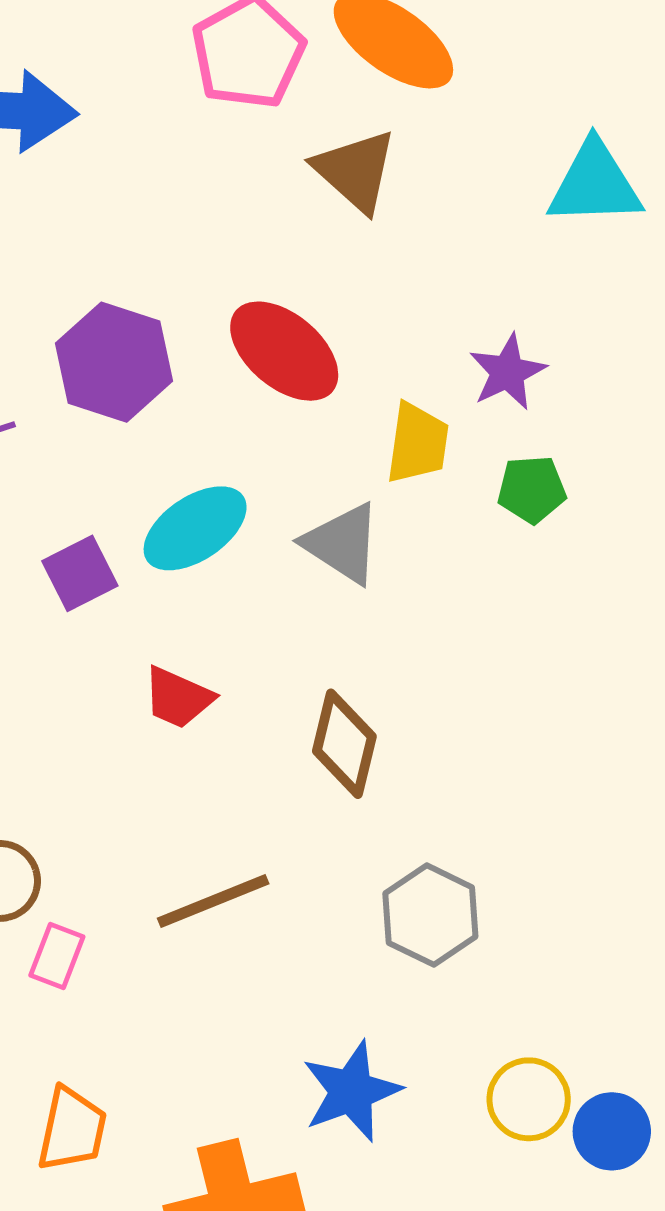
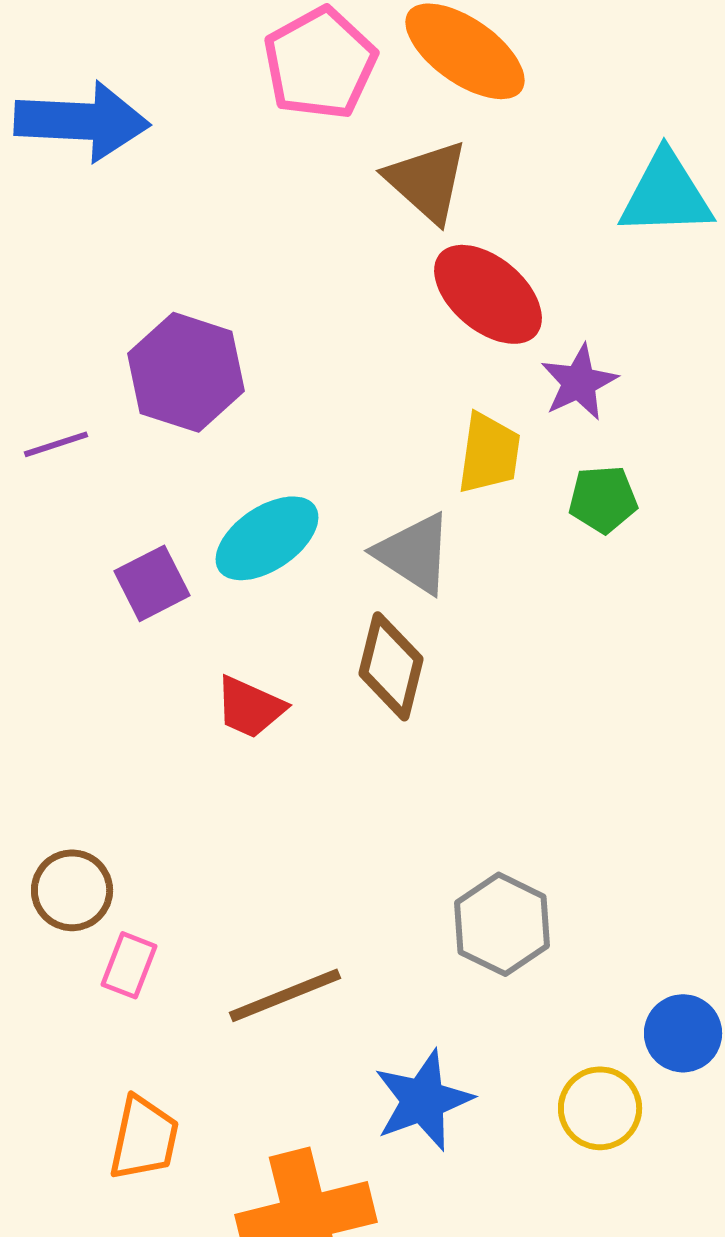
red ellipse: (284, 351) -> (488, 294), moved
brown diamond: (344, 744) -> (391, 666), moved
brown line: (213, 901) -> (285, 995), moved
blue circle: (612, 1131) -> (683, 1033), moved

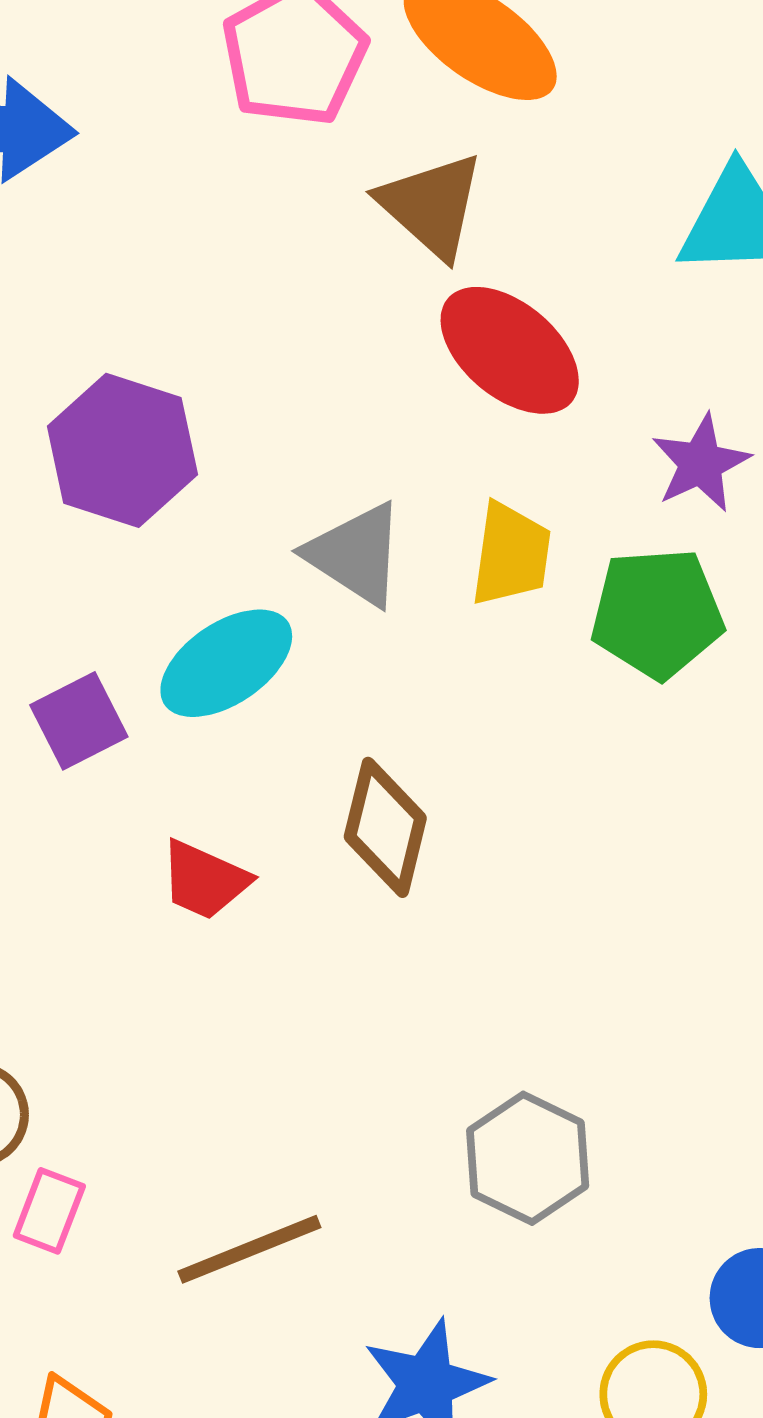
purple star: (579, 382) -> (701, 463), moved
green pentagon: (603, 499) -> (657, 613), size x1.5
gray triangle: (414, 553) -> (356, 554), moved

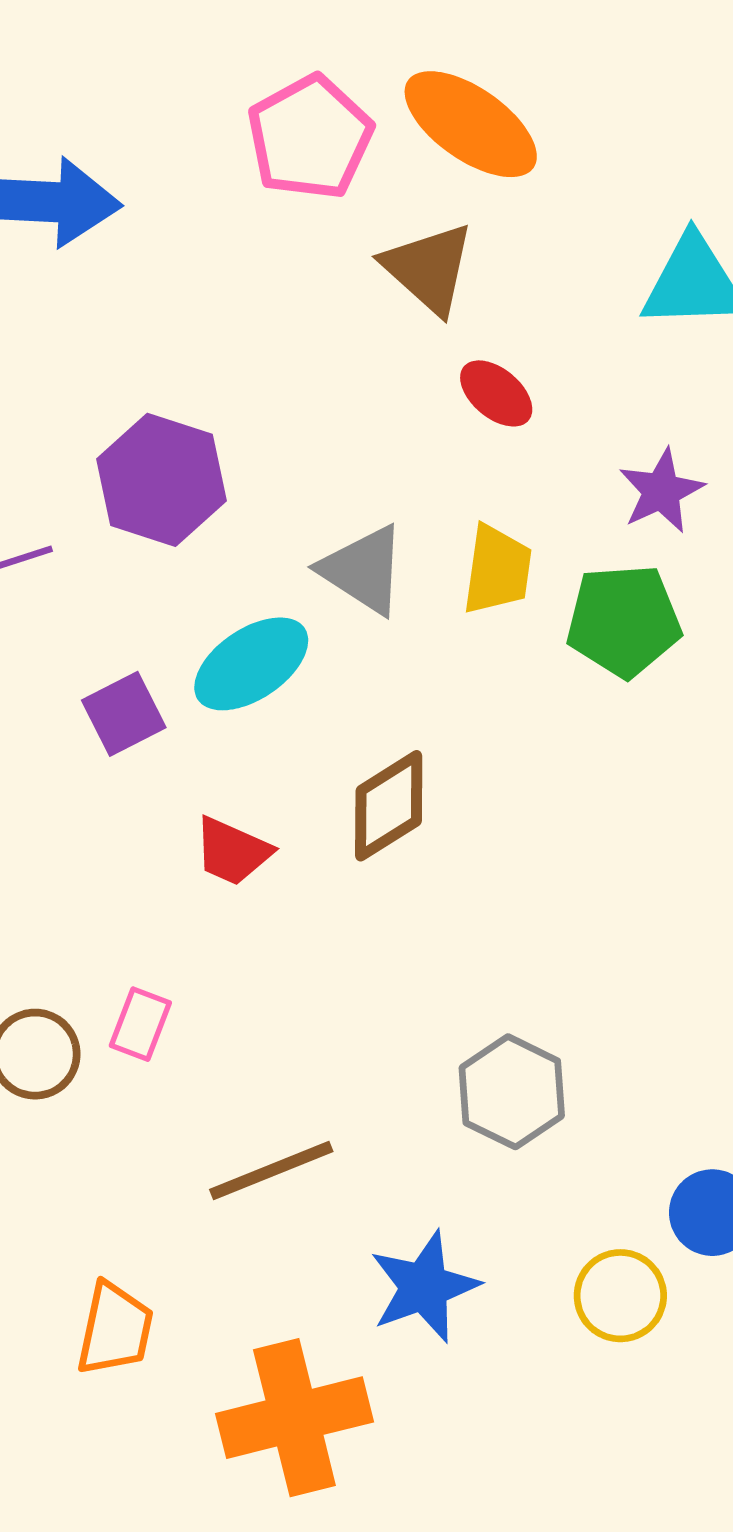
red ellipse: (510, 350) -> (496, 393), size x0.6
brown diamond: (385, 827) -> (389, 806), turned 44
pink rectangle: (49, 1211) -> (140, 1024), moved

